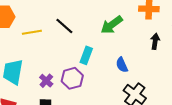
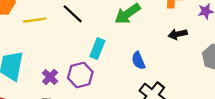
black arrow: (155, 41) -> (178, 34), turned -112

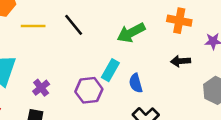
cyan rectangle: (97, 49) -> (110, 70), moved
purple hexagon: (80, 75) -> (89, 90), moved

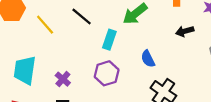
yellow line: (33, 26) -> (45, 25), turned 60
cyan rectangle: (110, 70) -> (109, 40), moved

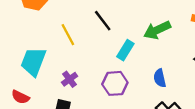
yellow line: (45, 25) -> (68, 35), moved

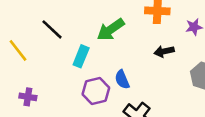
purple cross: (70, 79) -> (28, 97), turned -35
purple hexagon: (115, 83) -> (96, 91), moved

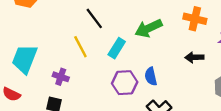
yellow line: (18, 50) -> (80, 47), moved

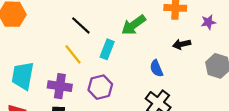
blue semicircle: (151, 76) -> (156, 68), moved
purple cross: (61, 77) -> (60, 86), size x1.5
purple hexagon: (125, 83) -> (100, 87), moved

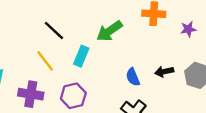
black arrow: (182, 44) -> (164, 72), moved

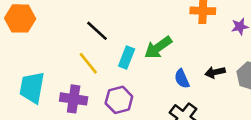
green arrow: (109, 31) -> (158, 48), moved

